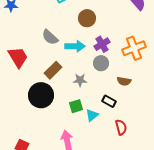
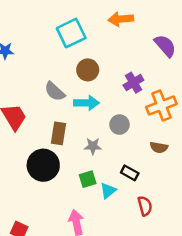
brown circle: (87, 18) -> (88, 70), moved
purple cross: (102, 44) -> (133, 83), moved
brown rectangle: (53, 70) -> (58, 133), turned -36
brown semicircle: (124, 81) -> (159, 147), moved

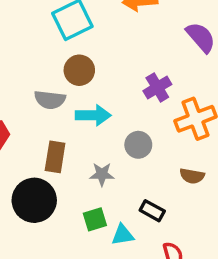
brown circle: (88, 70) -> (79, 70), moved
gray semicircle: (55, 92) -> (50, 100), turned -35
cyan triangle: (108, 191) -> (123, 235), turned 30

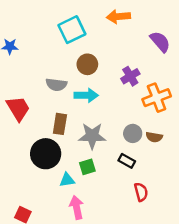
brown circle: (79, 70) -> (87, 64), moved
gray circle: (138, 145) -> (133, 133), moved
gray star: (102, 174) -> (92, 136), size x1.6
cyan triangle: (123, 235) -> (67, 180), moved

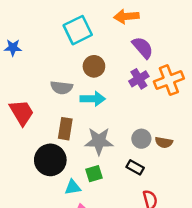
purple semicircle: (160, 42) -> (143, 48), moved
orange cross: (157, 98) -> (169, 80), moved

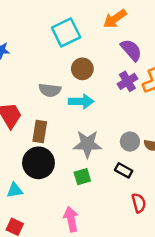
orange arrow: (126, 16) -> (115, 19), turned -30
brown rectangle: (65, 129) -> (40, 131), moved
cyan triangle: (73, 187) -> (15, 190), moved

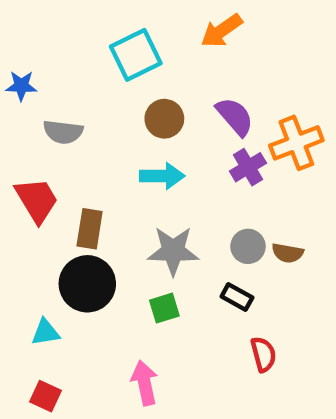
purple semicircle: (131, 50) -> (235, 117), moved
purple cross: (127, 81) -> (248, 167), moved
gray semicircle: (50, 90) -> (63, 132), moved

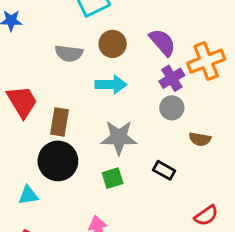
gray semicircle: (63, 132) -> (69, 53), moved
gray circle: (248, 246) -> (172, 108), moved
red semicircle: (263, 354) -> (206, 216), moved, turned 70

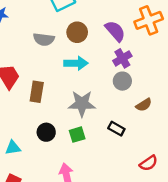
orange cross: (206, 61) -> (149, 20), moved
brown semicircle: (200, 139) -> (144, 105), turned -42
black circle: (58, 161) -> (46, 132), moved, size x0.6

